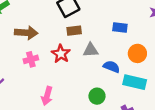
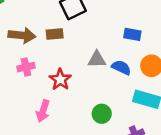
brown rectangle: (74, 31) -> (55, 34), moved
red star: (61, 54) -> (60, 79), moved
blue semicircle: (112, 67) -> (121, 67), moved

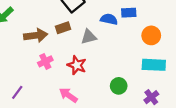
gray triangle: (97, 59) -> (89, 37), moved
blue semicircle: (121, 67) -> (109, 19), moved
pink arrow: (43, 111) -> (68, 95), turned 120

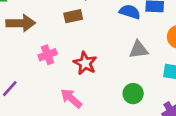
brown arrow: (36, 35) -> (21, 23), moved
gray triangle: (89, 37) -> (139, 50), moved

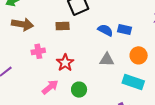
green circle: (133, 94) -> (79, 90), moved
pink arrow: (71, 98) -> (50, 87), turned 90

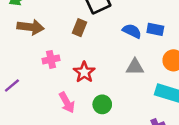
brown rectangle: (63, 26) -> (80, 28), turned -64
pink arrow: (50, 87) -> (67, 103), turned 102

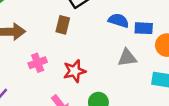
blue rectangle: (155, 29) -> (144, 28), moved
red star: (84, 72) -> (75, 71), turned 30

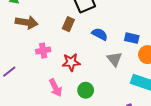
blue semicircle: (119, 20) -> (100, 34), moved
gray triangle: (127, 58) -> (114, 59), turned 49

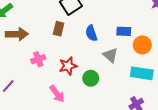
blue semicircle: (100, 34) -> (91, 33), turned -126
green circle: (86, 90) -> (91, 78), moved

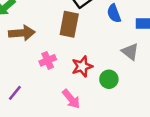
brown rectangle: (59, 29) -> (69, 24), size x1.5
blue semicircle: (91, 33) -> (114, 13), moved

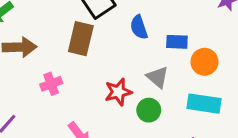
red star: (82, 66) -> (118, 92), moved
green circle: (109, 79) -> (149, 110), moved

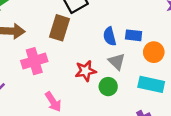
blue semicircle: (139, 27) -> (110, 36), moved
pink cross: (51, 84) -> (34, 61), size x1.5

